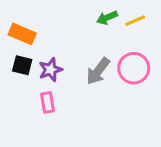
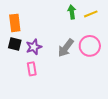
green arrow: (107, 18) -> (72, 12), turned 104
orange rectangle: (22, 34) -> (15, 23), turned 60

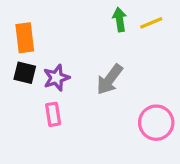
pink circle: (90, 46) -> (156, 123), moved

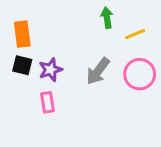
yellow line: (151, 23) -> (135, 34), moved
pink circle: (156, 123) -> (140, 74), moved

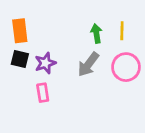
green arrow: (107, 18) -> (96, 33), moved
yellow line: (135, 34) -> (122, 31), turned -66

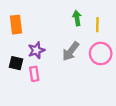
green arrow: (96, 33) -> (77, 18), moved
black square: (20, 59) -> (16, 63), moved

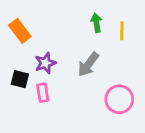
orange rectangle: (16, 25) -> (20, 31), turned -30
pink circle: (101, 53) -> (119, 99), moved

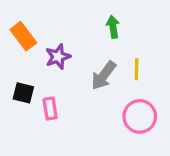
yellow line: (122, 31) -> (137, 69), moved
purple star: (45, 63) -> (58, 57), moved

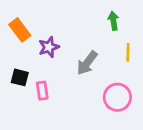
green arrow: (113, 27) -> (113, 21), moved
yellow line: (137, 69) -> (128, 52), moved

